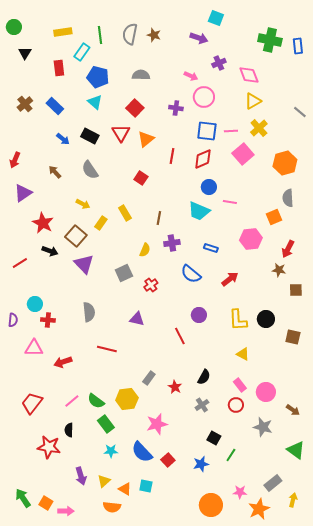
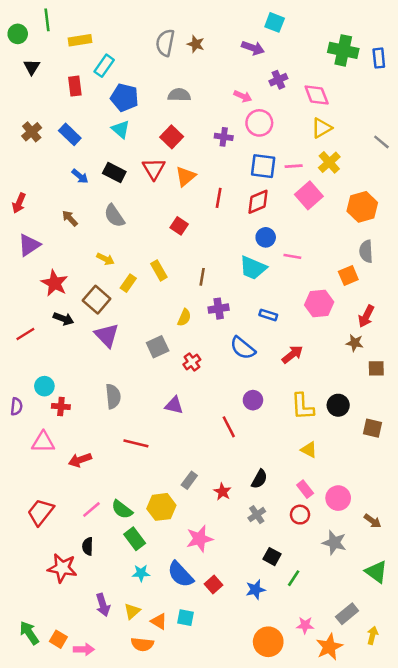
green line: (100, 35) -> (47, 20), moved

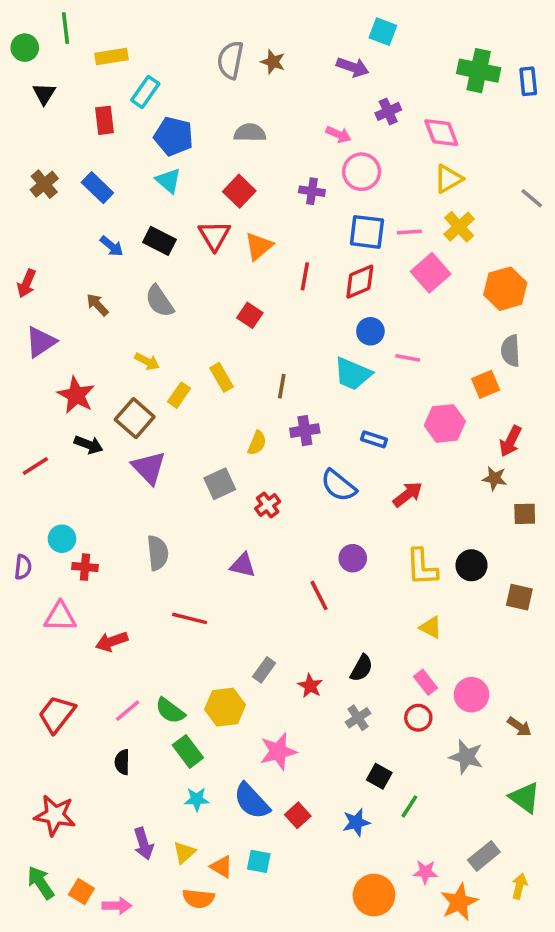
red star: (62, 568) -> (55, 815), moved

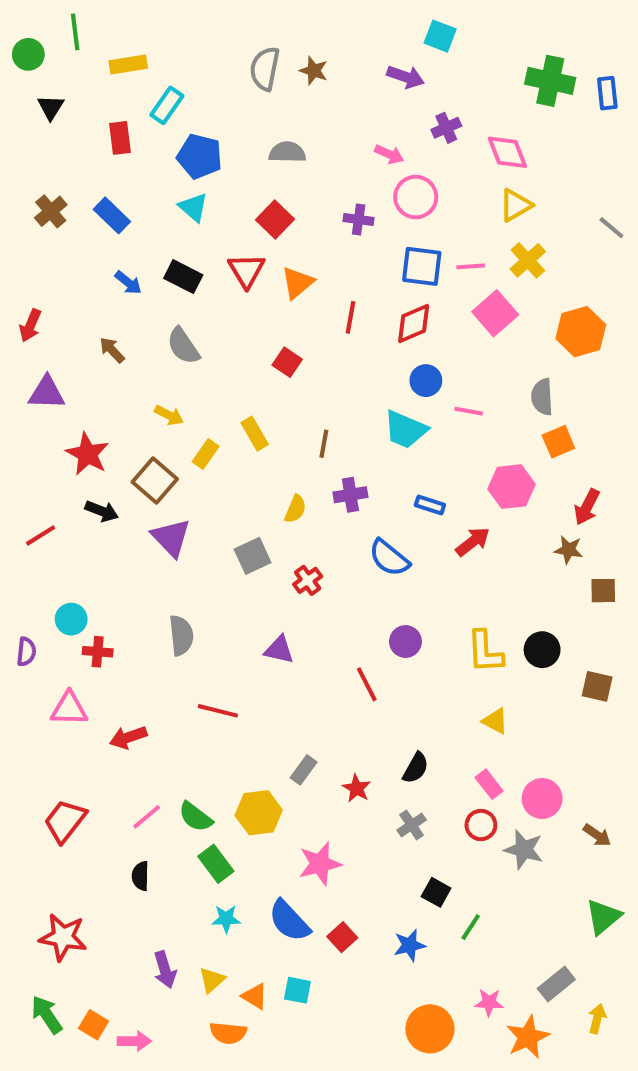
purple triangle: (41, 342) -> (47, 393), turned 36
gray semicircle: (510, 351) -> (542, 397), moved
red arrow: (408, 494) -> (473, 542), moved
gray star: (466, 757) -> (524, 849), moved
green triangle: (525, 798) -> (603, 917), turned 44

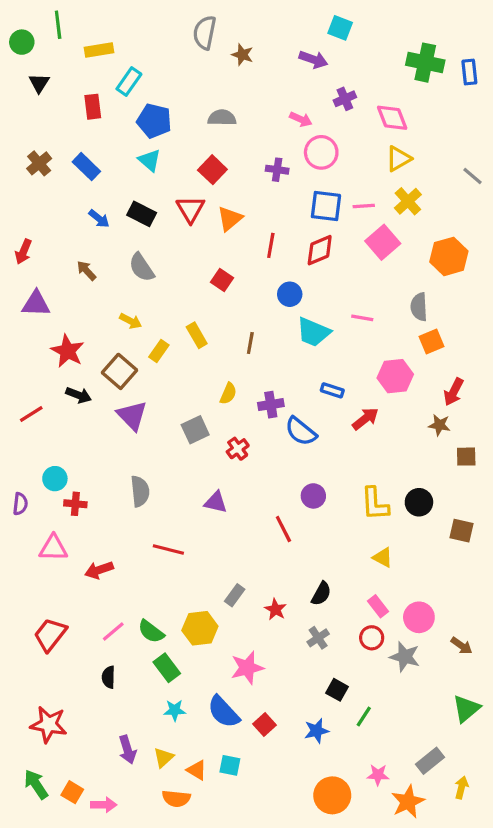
gray semicircle: (265, 69) -> (205, 33), moved
blue circle: (426, 381) -> (290, 294), moved
purple cross: (350, 495) -> (271, 405), moved

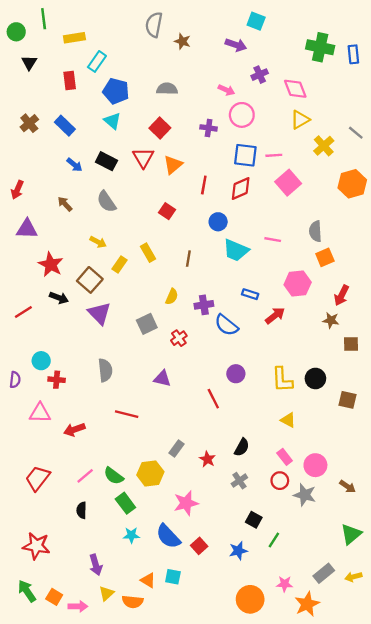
yellow cross: (408, 201) -> (324, 146), moved
orange hexagon: (449, 256) -> (352, 184), moved
yellow triangle: (164, 758) -> (106, 593), moved
yellow arrow: (461, 787) -> (353, 577), moved, turned -119

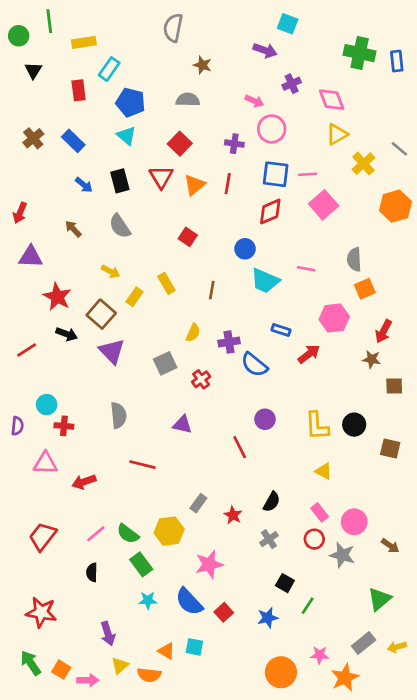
brown star: (182, 41) -> (202, 65), moved
black rectangle: (106, 161) -> (120, 181), turned 48
red line: (204, 185) -> (228, 184), moved
green triangle: (351, 534) -> (380, 599), moved

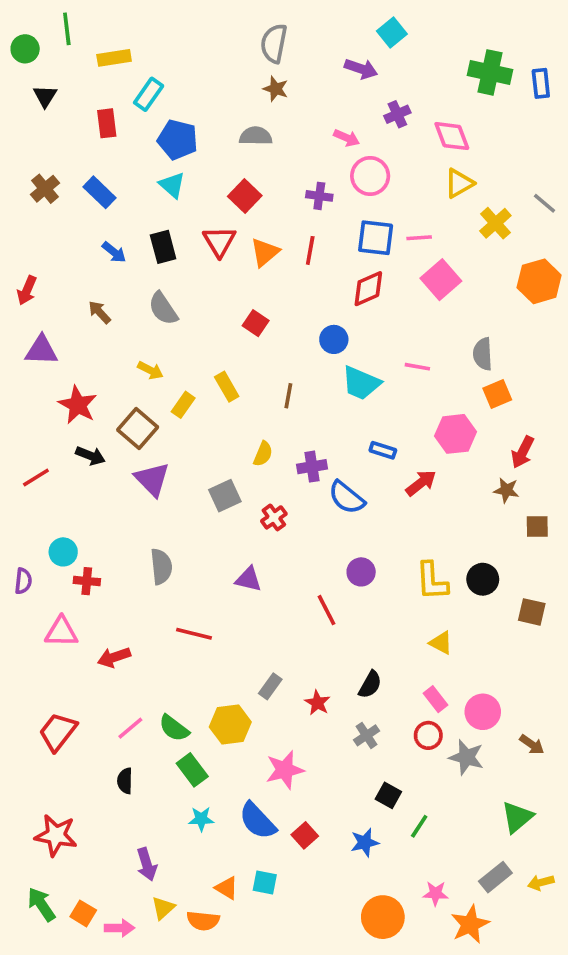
cyan square: (288, 24) -> (392, 33), turned 30
gray semicircle: (173, 28) -> (274, 43), moved

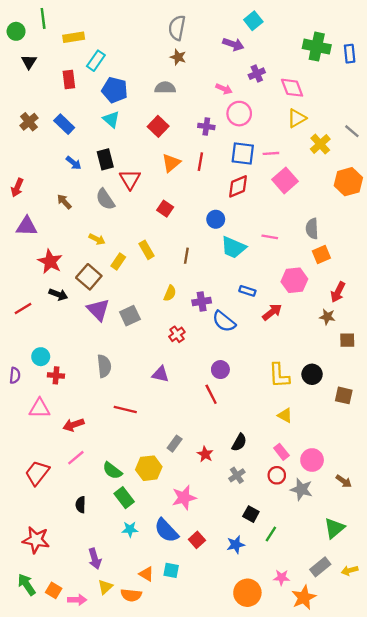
red triangle: (219, 241) -> (130, 179), moved
gray square: (225, 496) -> (130, 316), moved
purple circle: (361, 572) -> (220, 370), moved
pink line: (130, 728) -> (76, 458), moved

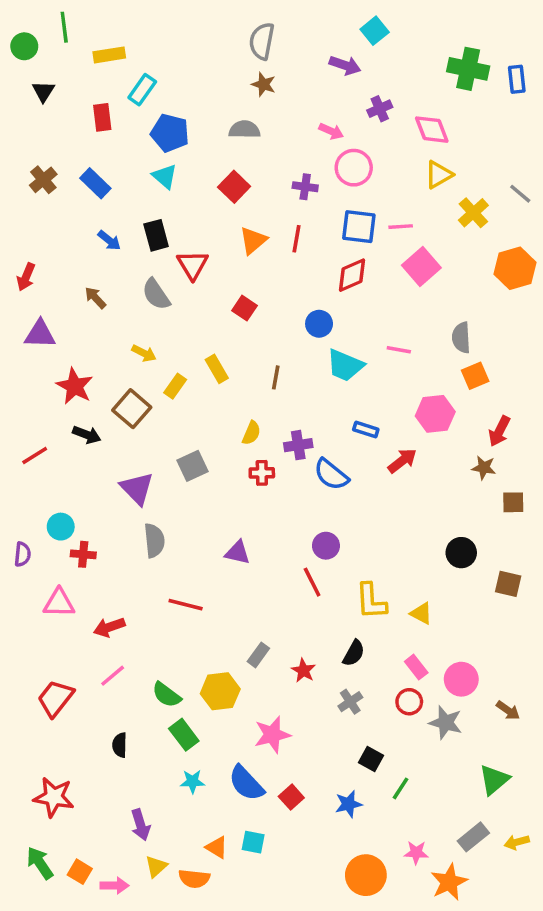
purple triangle: (98, 310) -> (137, 488), moved
red cross: (177, 334) -> (262, 473), moved, turned 35
yellow L-shape: (279, 375) -> (371, 601), moved

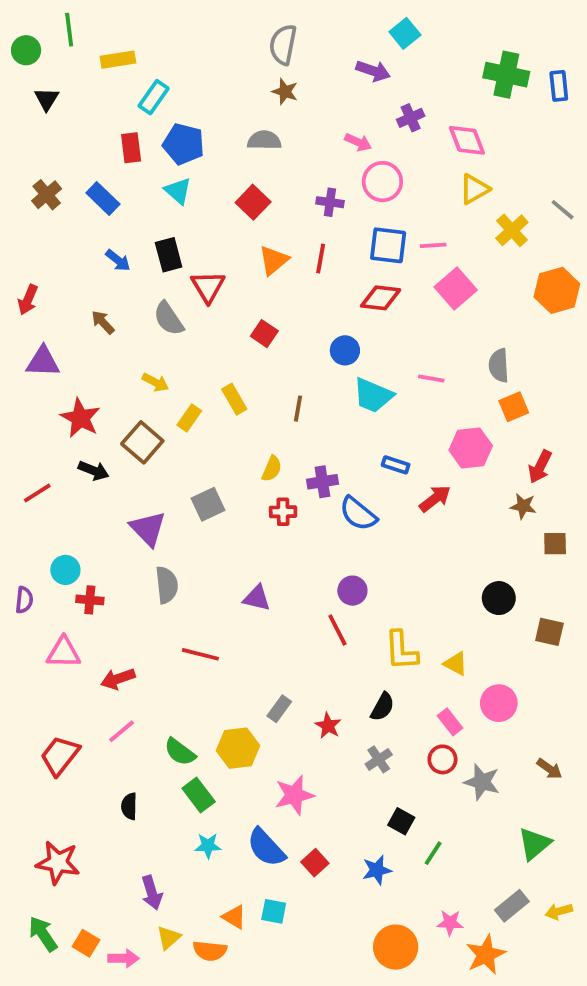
red rectangle: (102, 117) -> (131, 148), moved
red diamond: (352, 275) -> (381, 298), turned 30
pink circle: (461, 679) -> (499, 703), moved

